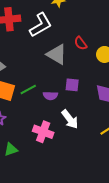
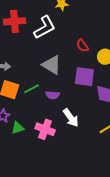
gray triangle: (57, 54) -> (52, 65), moved
purple square: (72, 85) -> (84, 77), moved, size x1.5
green triangle: (11, 149) -> (18, 128), moved

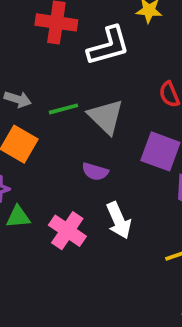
green line: (32, 89) -> (63, 109), moved

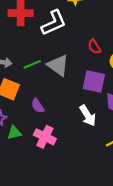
purple semicircle: (95, 172) -> (38, 106), moved, turned 48
white arrow: (119, 220) -> (88, 116), moved

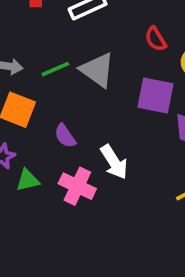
white arrow: (88, 116) -> (114, 162), moved

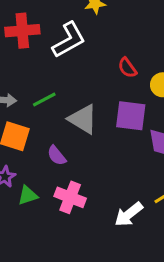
gray triangle: (97, 70) -> (83, 119), moved
white arrow: (114, 162) -> (129, 214), moved, turned 88

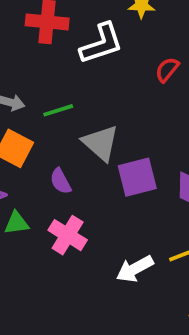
red semicircle: (127, 68) -> (167, 70), moved, turned 65
purple square: (131, 116) -> (137, 177), moved, turned -32

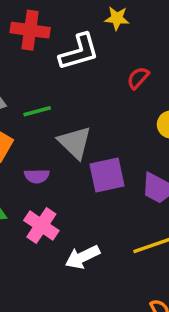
purple semicircle: (61, 181) -> (37, 176), turned -65
white arrow: (135, 269) -> (82, 257), moved

